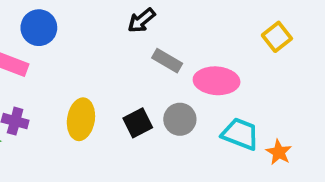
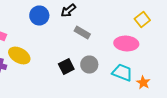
blue circle: (39, 28) -> (39, 16), moved
pink ellipse: (217, 81) -> (126, 44), moved
yellow ellipse: (81, 119) -> (19, 56), moved, turned -70

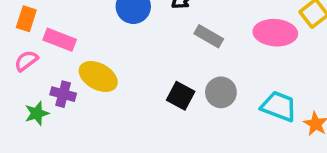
pink ellipse: (126, 44) -> (275, 33), moved
black square: (66, 66) -> (181, 96), turned -35

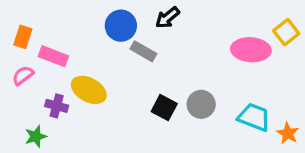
gray rectangle: (209, 36) -> (143, 51), moved
green star: (37, 113) -> (36, 136), moved

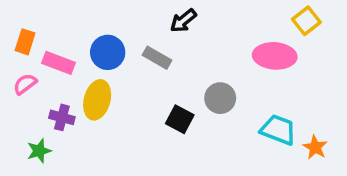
blue circle: (121, 26) -> (108, 52), moved
yellow square: (286, 32) -> (306, 21), moved
yellow ellipse: (89, 90) -> (97, 100), turned 76
gray circle: (201, 104) -> (220, 98), moved

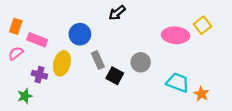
yellow square: (306, 21) -> (202, 25), moved
blue circle: (108, 52) -> (80, 34), moved
gray rectangle: (157, 58) -> (98, 60), moved, turned 36

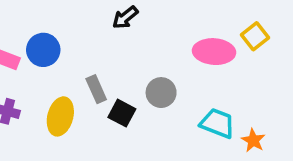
blue circle: (80, 34) -> (43, 50), moved
yellow ellipse: (62, 63) -> (60, 116), moved

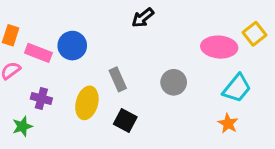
black square: (122, 113) -> (125, 121), moved
cyan trapezoid: (217, 123) -> (237, 88), moved, turned 108
orange star: (253, 140) -> (228, 123), moved

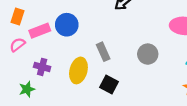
pink rectangle: (38, 53) -> (40, 31), turned -42

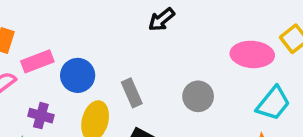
blue circle: (67, 25) -> (78, 75), moved

